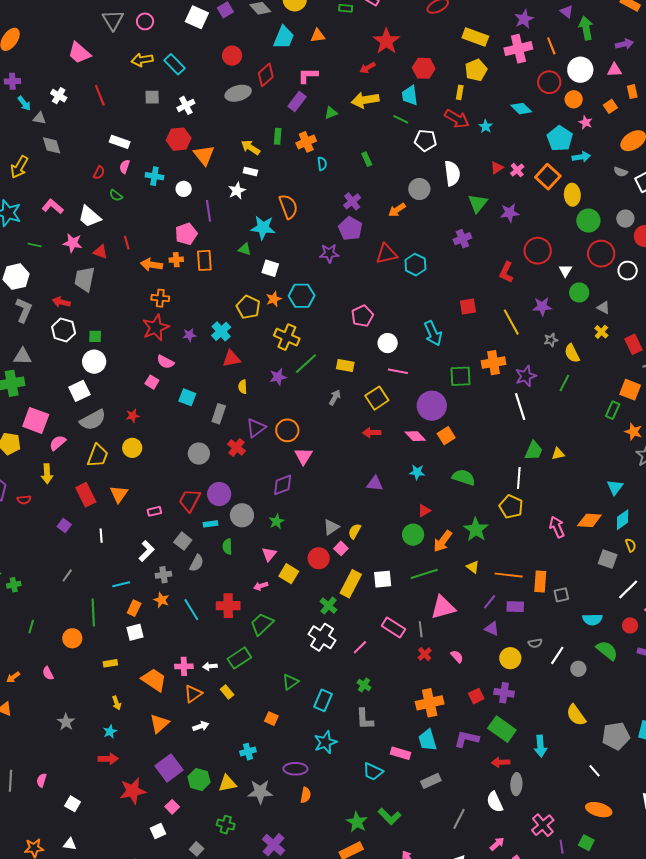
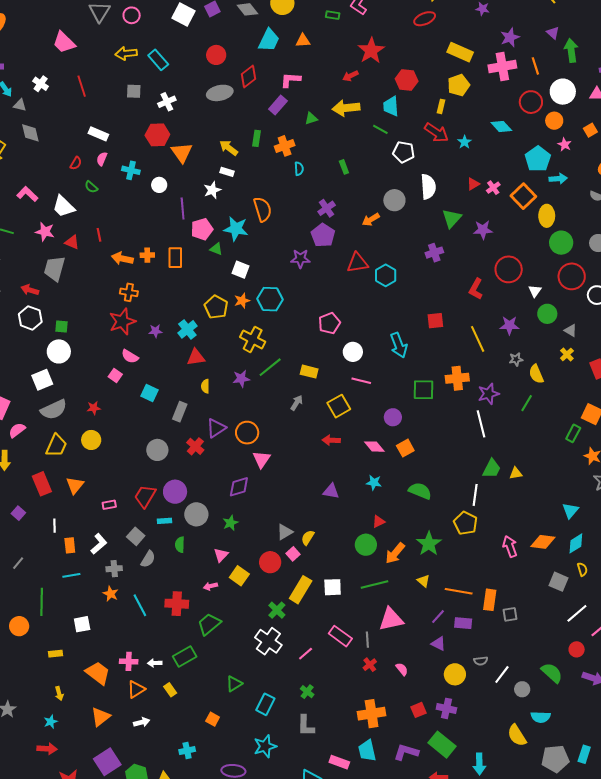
pink pentagon: (186, 234) -> (202, 229), moved
purple circle: (432, 406) -> (393, 417), size x0.6
orange rectangle: (134, 608) -> (70, 545), moved, turned -35
cyan semicircle: (592, 619) -> (541, 717), moved

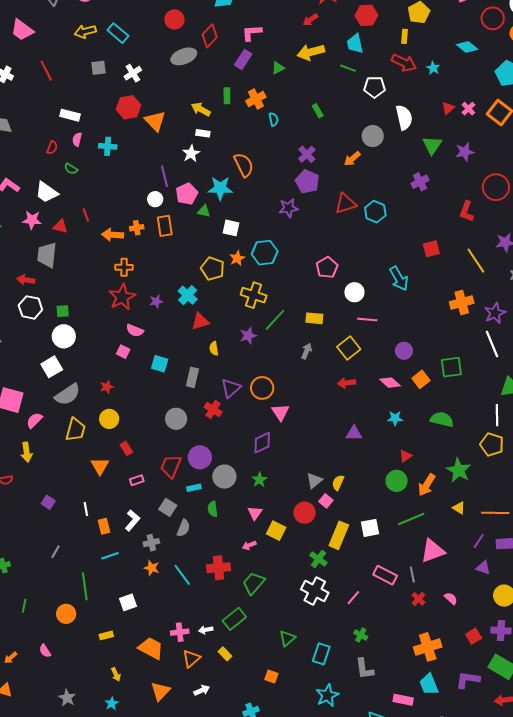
white circle: (159, 185) -> (155, 199), moved
green square: (423, 390) -> (451, 367), moved
red rectangle: (42, 484) -> (126, 448), moved, size x0.6

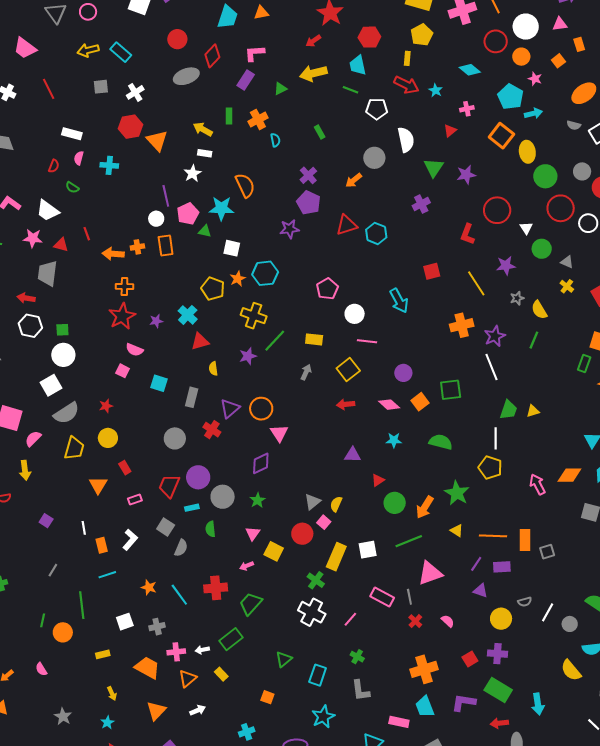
pink cross: (468, 109) -> (467, 109), moved, turned 32
red triangle: (406, 456) -> (378, 480), moved
gray cross: (151, 543) -> (157, 627), moved
green line: (24, 606) -> (43, 620), moved

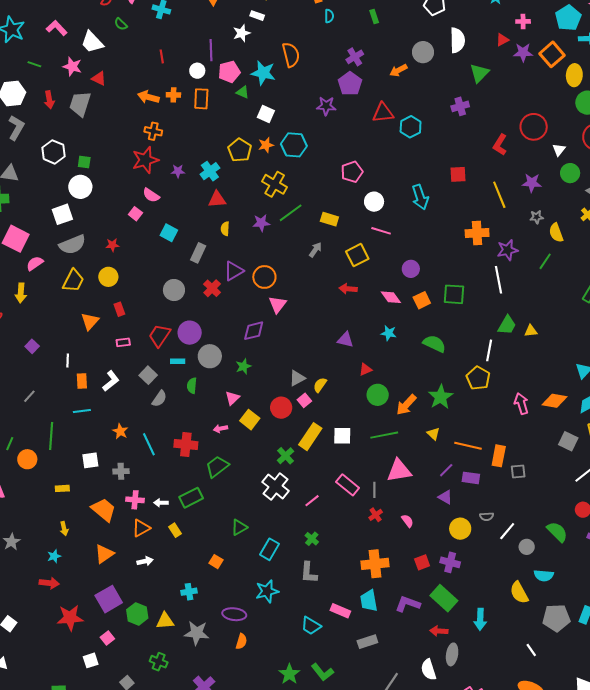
purple star: (466, 175) -> (523, 52), moved
red line: (87, 234) -> (162, 56), moved
red arrow: (26, 298) -> (49, 100), moved, turned -120

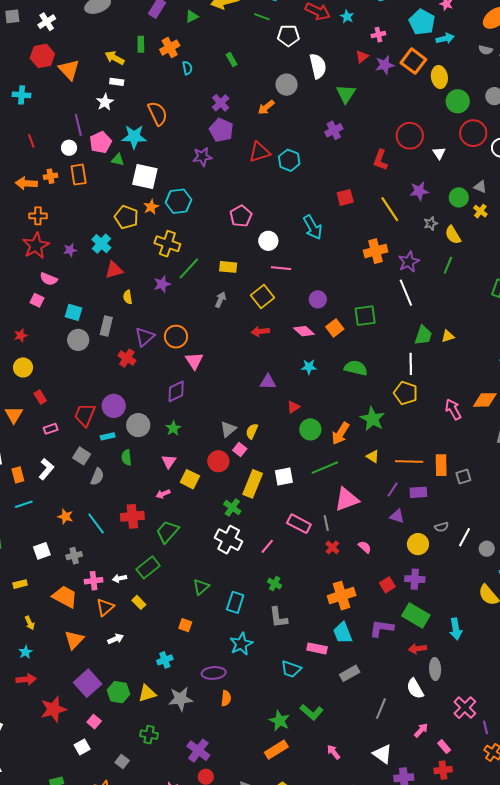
white square: (266, 114) -> (145, 176), size x1.5
green circle: (570, 173) -> (459, 197), moved
gray circle: (174, 290) -> (78, 340), moved

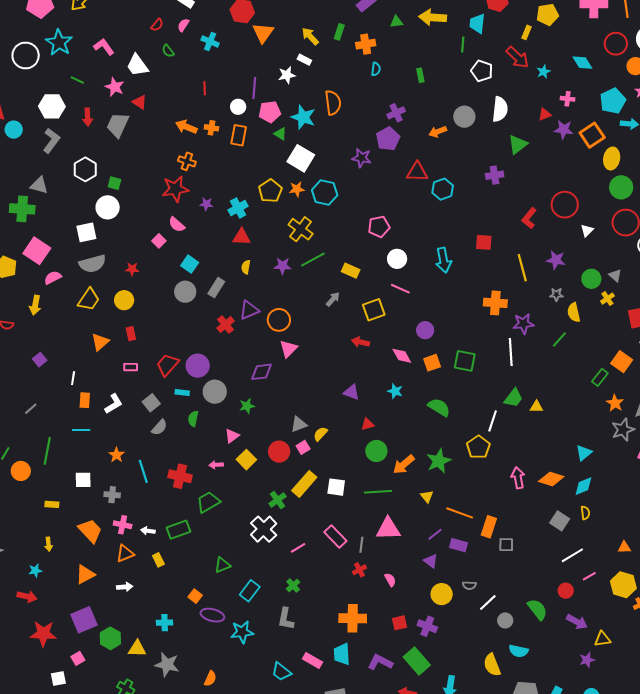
green line: (262, 17) -> (463, 45), turned 56
purple ellipse: (214, 673) -> (212, 615), moved

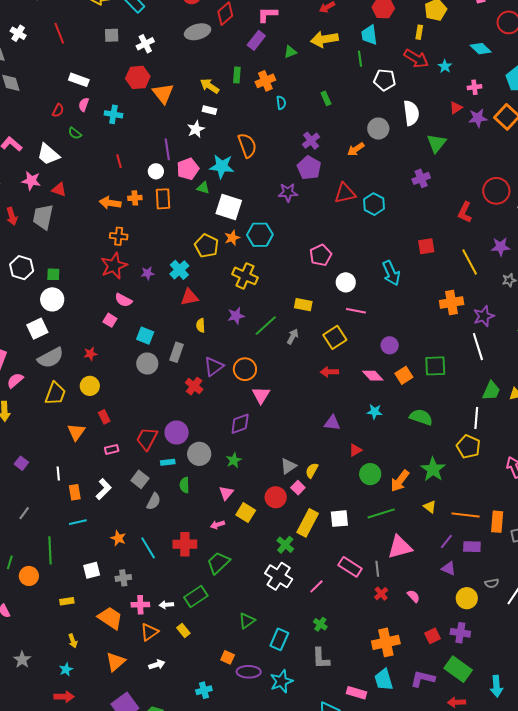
green line: (313, 260) -> (266, 326), moved

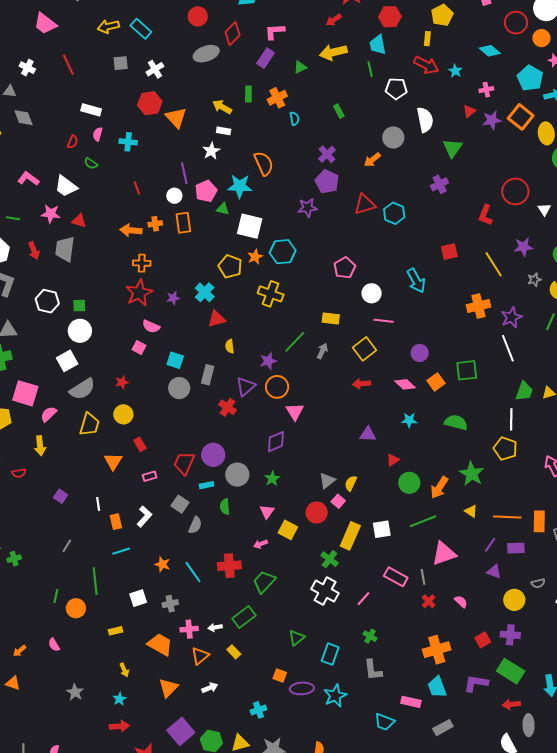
purple star: (236, 316) -> (268, 361), moved

